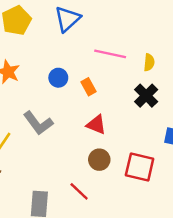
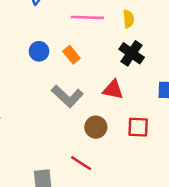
gray L-shape: (38, 123) -> (67, 96), moved
red triangle: (96, 125) -> (113, 90), moved
red square: (140, 167) -> (138, 127), size x0.7

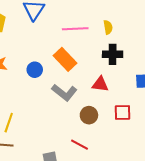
blue circle: (39, 51) -> (35, 70), moved
black cross: (132, 53) -> (113, 54), turned -30
orange rectangle: (71, 55) -> (65, 59), size x1.6

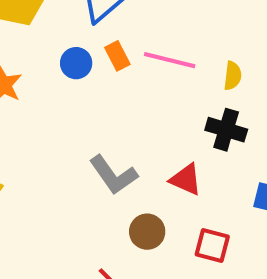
orange rectangle: (65, 59) -> (117, 56), moved, size x0.6
blue circle: (35, 70) -> (76, 63), moved

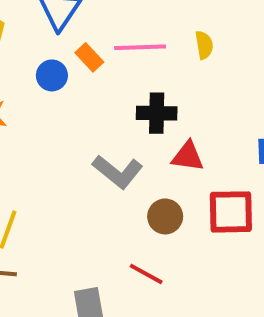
black cross: (226, 130) -> (157, 113), moved
red square: (212, 245) -> (231, 212), size x1.4

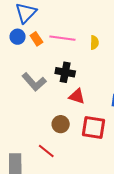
blue circle: (52, 75) -> (18, 37), moved
gray L-shape: (118, 172) -> (34, 82), moved

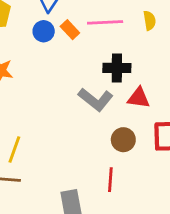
gray L-shape: (34, 82) -> (96, 100), moved
red line: (46, 151) -> (110, 180), turned 66

